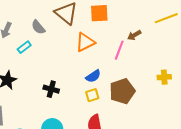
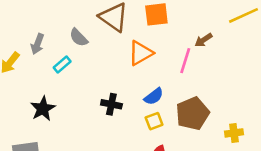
yellow cross: (164, 77) -> (234, 133), moved
black cross: (51, 89) -> (111, 104), moved

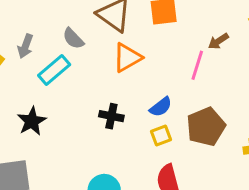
orange triangle: (141, 53) -> (127, 58), moved
cyan rectangle: (62, 65) -> (54, 70), size x1.5

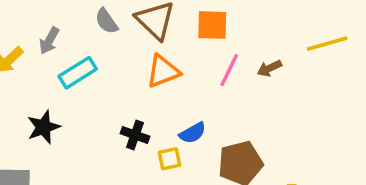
gray semicircle: (73, 38) -> (106, 21), moved
pink line: (197, 65) -> (229, 70), moved
yellow square: (161, 136) -> (169, 159), moved

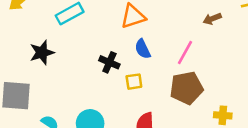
pink line: (229, 70) -> (185, 53), moved
blue semicircle: (193, 133) -> (143, 49), moved, turned 90

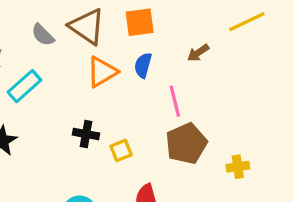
blue semicircle: (143, 49) -> (143, 65), moved, turned 54
pink line: (185, 53) -> (175, 101), turned -30

